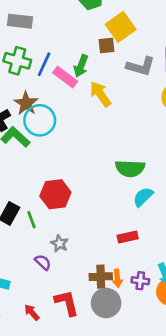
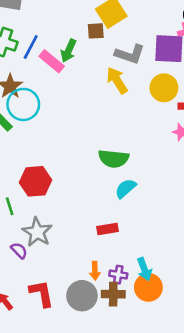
yellow arrow: (100, 94) -> (117, 80), moved
gray star: (60, 244) -> (37, 232), size x1.6
brown cross: (101, 277) -> (113, 294), moved

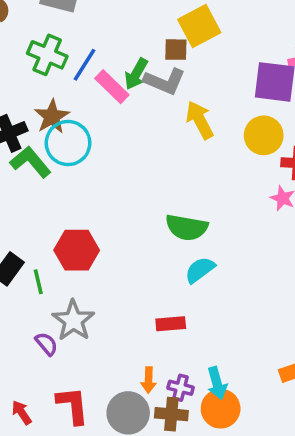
gray L-shape: (130, 54) -> (165, 81), moved

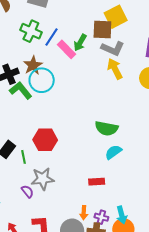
brown square: (176, 50) -> (102, 30), size x1.5
gray L-shape: (165, 81) -> (113, 49), moved
gray star: (73, 320) -> (43, 179), turned 30

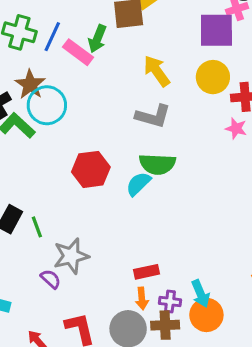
gray L-shape: (113, 49) -> (153, 116), moved
red hexagon: (45, 140) -> (91, 169), moved
cyan semicircle: (113, 152) -> (138, 184), moved
red rectangle: (97, 182) -> (147, 272), moved

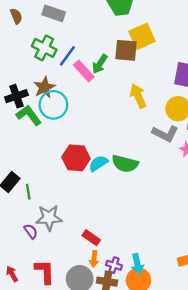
gray L-shape: (153, 116) -> (165, 133), moved
cyan semicircle: (138, 184) -> (98, 163), moved
red rectangle: (147, 272) -> (91, 238), moved, turned 36

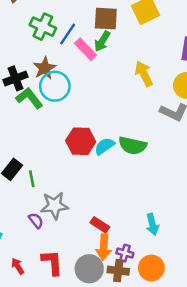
brown square: (126, 50) -> (106, 19), moved
orange arrow: (94, 259) -> (104, 247), size x1.5
cyan arrow: (137, 264) -> (152, 224), moved

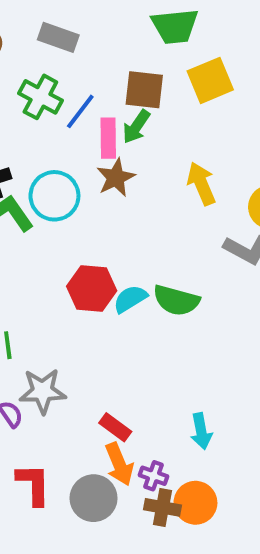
pink rectangle: (86, 49) -> (108, 138), turned 40
brown star: (45, 68) -> (116, 178), moved
orange arrow: (104, 247) -> (119, 464), turned -30
brown cross: (118, 271) -> (162, 507), moved

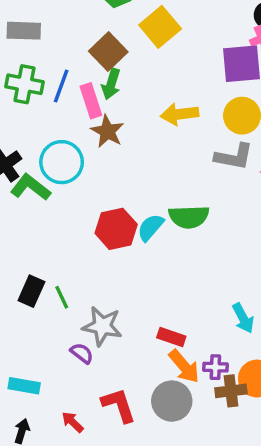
brown square: (144, 90) -> (108, 52), turned -33
yellow arrow: (201, 184) -> (179, 114), turned -57
gray star: (43, 391) -> (102, 326), turned 30

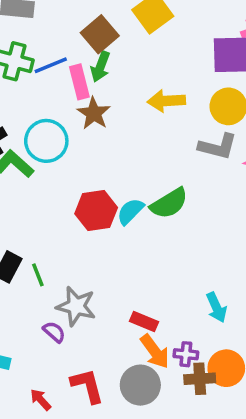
blue line: (61, 86) -> (51, 65), turned 44
green semicircle: (189, 217) -> (169, 203), turned -33

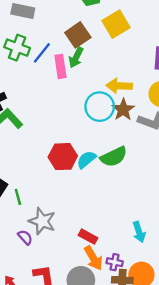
blue line: (51, 65) -> (42, 53), turned -35
brown star: (94, 113) -> (123, 110), moved
cyan circle: (46, 141) -> (100, 107), moved

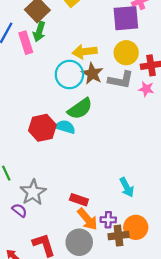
green semicircle: (114, 157) -> (80, 109), moved
cyan semicircle: (86, 160) -> (65, 127), turned 66
gray star: (42, 221) -> (33, 192), turned 30

